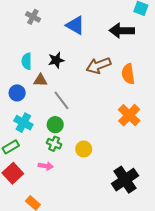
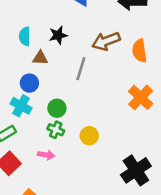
blue circle: (17, 93) -> (29, 83), moved
gray line: (62, 100) -> (81, 69), moved, turned 54

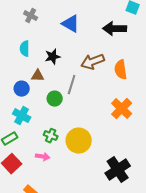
cyan semicircle: (25, 36) -> (25, 49), moved
blue circle: (29, 83) -> (22, 89), moved
green circle: (57, 108) -> (55, 99), moved
yellow circle: (89, 136) -> (79, 141), size x1.6

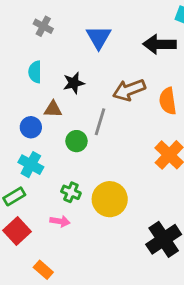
blue triangle: (71, 24) -> (99, 37), turned 30

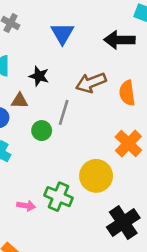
black star: (74, 83) -> (39, 76), turned 30
green cross: (71, 192) -> (58, 197), moved, size x1.5
yellow circle: (110, 199) -> (96, 176), moved

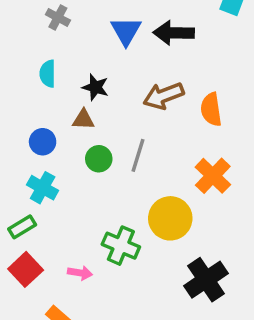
black arrow: (119, 40) -> (174, 33), moved
brown triangle: (20, 101) -> (83, 120), moved
gray line: (64, 112) -> (138, 155), moved
pink arrow: (26, 206) -> (80, 273), moved

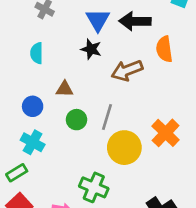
black star: (95, 87) -> (91, 49), moved
orange semicircle: (211, 109) -> (164, 49), moved
yellow circle: (170, 218) -> (124, 148), moved

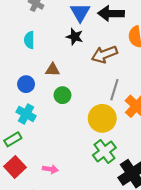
gray line: (107, 117) -> (114, 90), moved
green cross: (94, 187) -> (104, 151), moved, turned 30

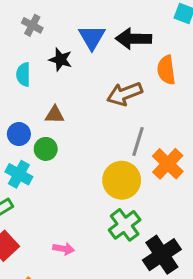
black star: (75, 37) -> (61, 60), moved
green circle: (62, 95) -> (46, 149), moved
pink arrow: (50, 169) -> (64, 249), moved

